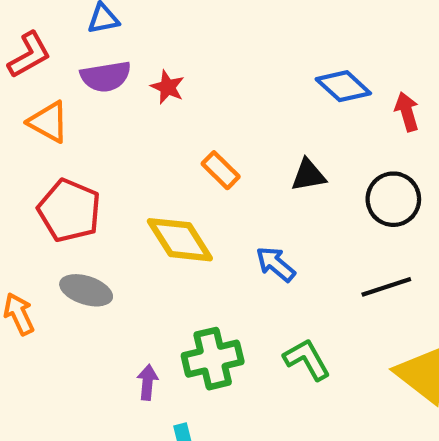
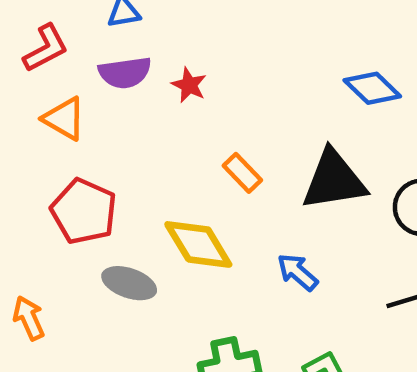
black triangle: (308, 175) -> (334, 180), size x1.8
gray ellipse: (86, 290) -> (129, 283), moved

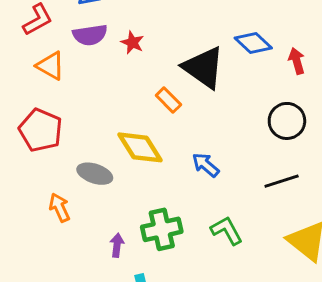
black triangle: (334, 180) -> (204, 68), moved, turned 45
red pentagon: (84, 211) -> (41, 130), moved
orange arrow: (29, 318) -> (60, 208), moved

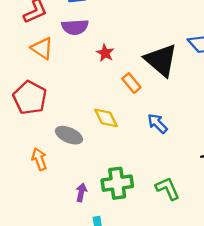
red star: (132, 43) -> (105, 53), moved
yellow diamond: (140, 147) -> (106, 118), size x0.7
blue arrow: (206, 165) -> (157, 123), moved

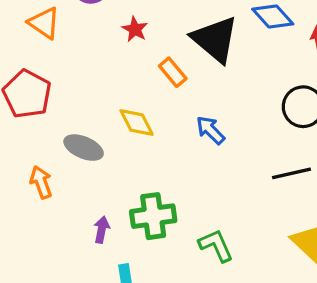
green L-shape: (168, 189) -> (216, 245), moved

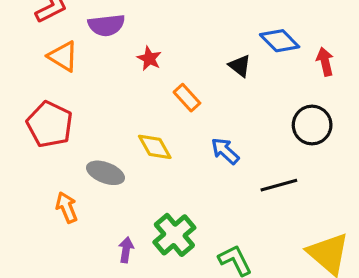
black triangle: (215, 39) -> (240, 66), moved, size x0.5
black line: (291, 173) -> (279, 185), moved
green cross: (153, 216) -> (174, 235), turned -30

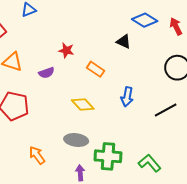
purple semicircle: (106, 25) -> (46, 73), moved, size x0.7
blue arrow: (225, 151) -> (127, 97), turned -108
gray ellipse: (106, 173) -> (76, 140), moved
green cross: (174, 235) -> (108, 156), turned -32

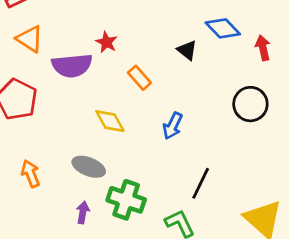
purple semicircle: (46, 73) -> (72, 66), size x1.8
black line: (166, 110) -> (201, 183), moved, turned -50

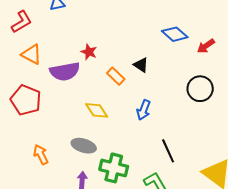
red arrow: (263, 48) -> (206, 46), turned -108
black triangle: (187, 50) -> (141, 65), moved
black line: (201, 183) -> (168, 151), turned -45

